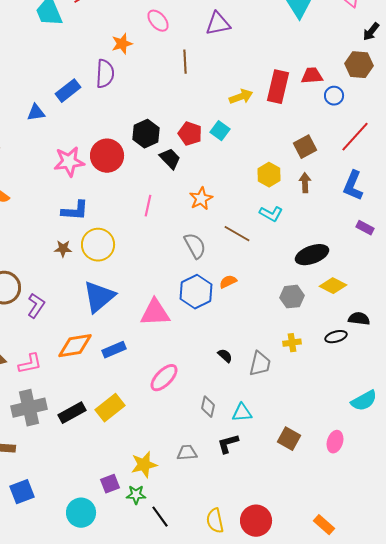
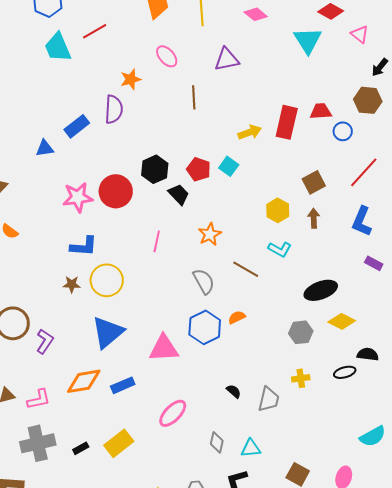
black rectangle: (72, 413) -> (81, 448), size x0.6

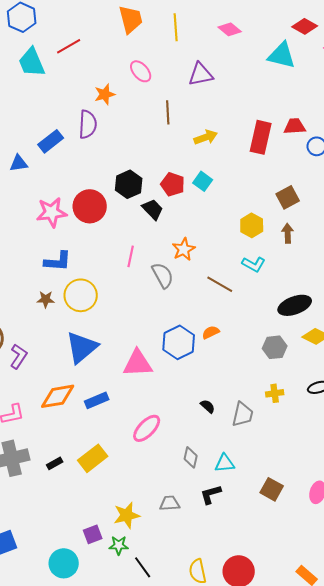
cyan triangle: (308, 40) -> (282, 55), turned -44
yellow arrow: (250, 132) -> (206, 137), moved
gray semicircle: (204, 281) -> (163, 275), moved

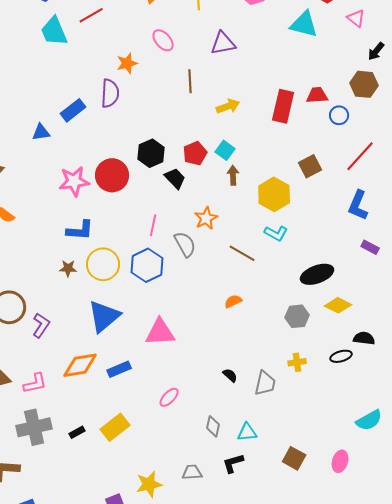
red pentagon: (173, 184) -> (195, 153), turned 30
yellow hexagon: (252, 225) -> (274, 194), size x1.4
brown arrow: (288, 233) -> (233, 175), moved
blue hexagon: (179, 342) -> (147, 265), moved
pink ellipse: (147, 428) -> (169, 397), size x0.7

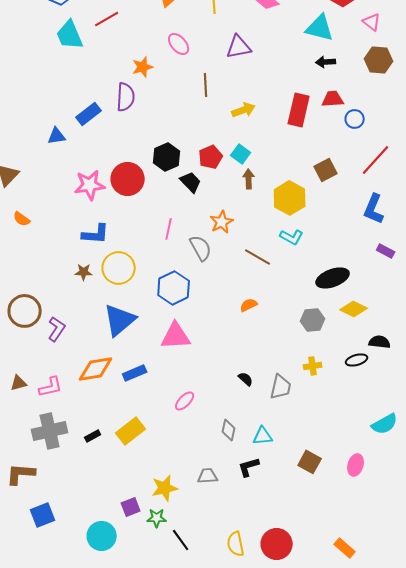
black arrow: (376, 51) -> (326, 62), moved, turned 48
brown hexagon: (364, 84) -> (379, 60), moved
blue hexagon: (147, 265) -> (174, 288), moved

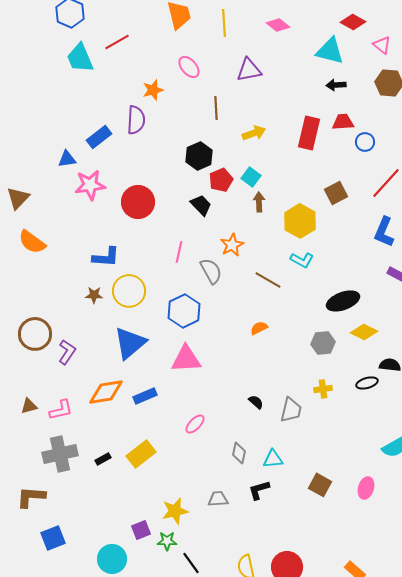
black hexagon: (167, 157) -> (199, 156), moved
pink star: (90, 185) -> (90, 185), moved
orange semicircle: (22, 219) -> (32, 242), size x1.6

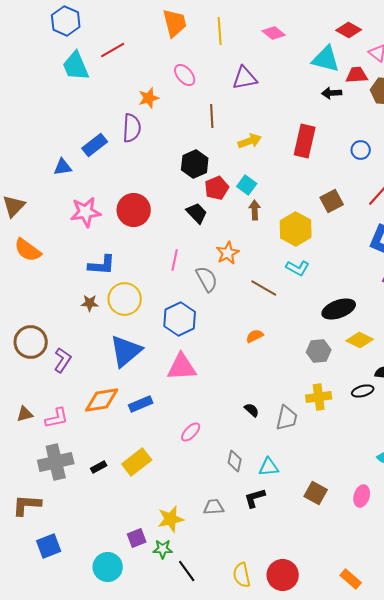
red trapezoid: (343, 122) -> (357, 75), moved
pink star: (90, 185) -> (86, 212), moved
yellow cross: (323, 389) -> (319, 397), size x1.4

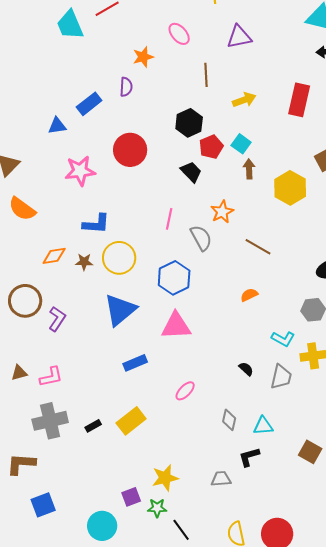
purple semicircle: (132, 128) -> (126, 87), size x0.7
red circle: (134, 210) -> (130, 150), moved
cyan L-shape: (298, 268) -> (283, 339), moved
orange diamond: (102, 400) -> (54, 256), moved, size x0.7
gray trapezoid: (214, 507) -> (221, 479), moved

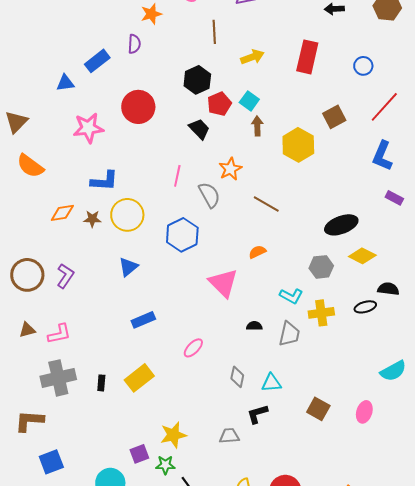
brown circle: (25, 301) -> (27, 275), moved
blue triangle: (120, 310) -> (128, 267), size x0.6
pink triangle: (176, 326) -> (223, 283), moved, turned 48
black semicircle: (246, 369) -> (254, 326), turned -42
black rectangle: (93, 426) -> (101, 383), turned -56

